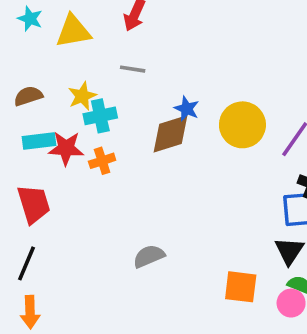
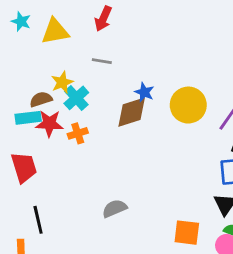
brown semicircle: (28, 96) -> (41, 99), moved
cyan cross: (100, 116) -> (76, 98), turned -30
black line: (26, 263) -> (38, 220), moved, turned -36

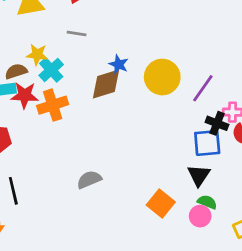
yellow star: (62, 82) -> (37, 55), turned 30
orange cross: (78, 133) -> (53, 105), size x1.5
orange square: (187, 233) -> (161, 203), turned 32

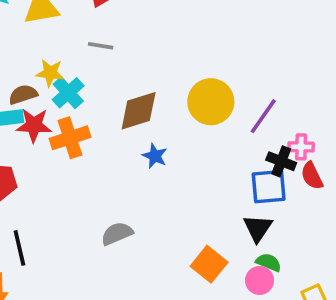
blue star: (119, 64) -> (155, 156), moved

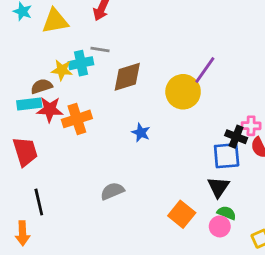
cyan cross: (68, 93) -> (81, 63), moved, turned 30
brown diamond: (139, 111) -> (127, 77), moved
purple line: (263, 116) -> (205, 70), moved

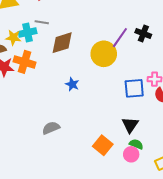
orange cross: (77, 119) -> (25, 62), moved, turned 35
black cross: (236, 137) -> (143, 34), moved
blue square: (227, 156) -> (134, 88), moved

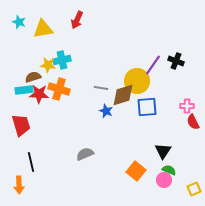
gray line: (42, 22) -> (101, 88), moved
brown diamond: (62, 43) -> (123, 95), moved
blue square: (134, 88) -> (147, 107), moved

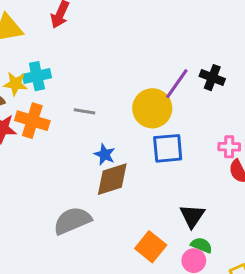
gray line: (101, 88) -> (85, 111), moved
brown diamond: (123, 95) -> (112, 179), moved
gray semicircle: (85, 154) -> (72, 221), size x1.4

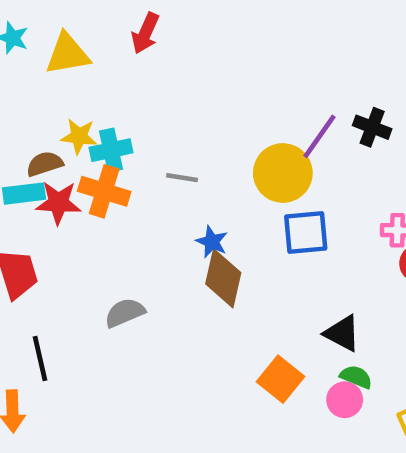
cyan cross: (37, 76) -> (111, 150), moved
brown diamond: (112, 179) -> (223, 278), turned -60
black triangle: (192, 216) -> (342, 333), turned -36
gray semicircle: (72, 221) -> (125, 313), moved, size x0.7

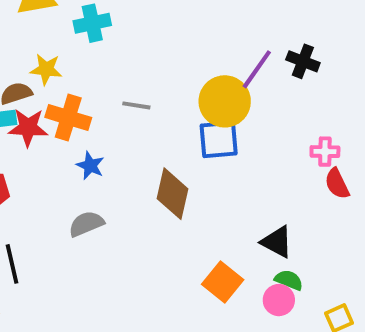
cyan cross: (111, 150) -> (92, 23), moved
blue square: (306, 233) -> (219, 140), moved
blue star: (212, 242) -> (90, 166), moved

